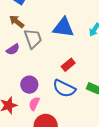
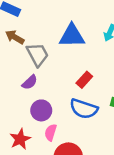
purple semicircle: (13, 49) -> (30, 82), moved

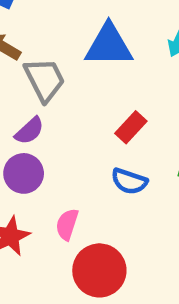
blue semicircle: (84, 109) -> (129, 181), size x0.7
purple circle: (41, 110) -> (24, 173), moved

